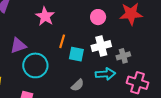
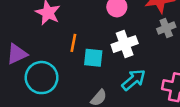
gray cross: (123, 56) -> (166, 28), moved
cyan arrow: (105, 74) -> (134, 80), turned -30

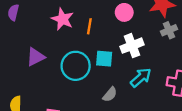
orange line: (73, 43) -> (89, 26), moved
cyan circle: (42, 78) -> (76, 66), moved

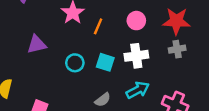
cyan circle: (76, 66) -> (75, 63), size x0.6

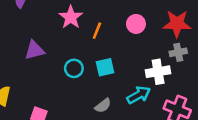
white cross: (136, 56) -> (158, 72), moved
cyan square: (105, 62) -> (105, 67), turned -30

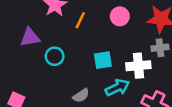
purple triangle: (34, 50) -> (30, 37), moved
cyan square: (105, 67) -> (103, 60), moved

